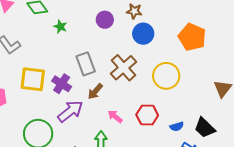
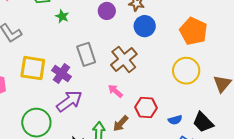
yellow circle: (166, 76) -> (186, 71), moved
brown arrow: (95, 91) -> (121, 123), moved
pink arrow: (115, 116) -> (115, 91), moved

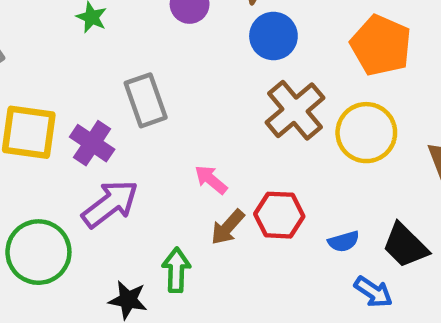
brown cross: (124, 60) -> (295, 110), moved
brown arrow: (121, 123) -> (228, 227), moved

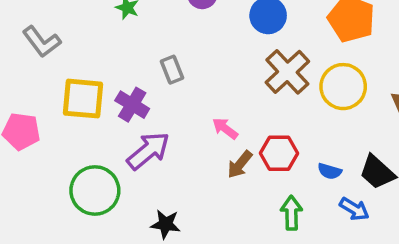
gray rectangle: (146, 100) -> (172, 70), size x0.7
blue semicircle: (344, 241) -> (330, 171), turned 35
green arrow: (176, 270) -> (291, 213), moved

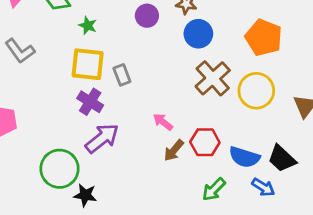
yellow square: (83, 99) -> (88, 64), moved
blue semicircle: (330, 171) -> (244, 157), size x1.6
green arrow: (291, 213) -> (214, 189), turned -135
black star: (166, 224) -> (85, 195), moved

